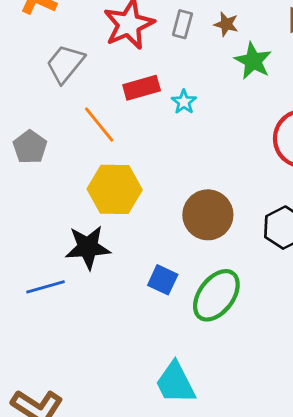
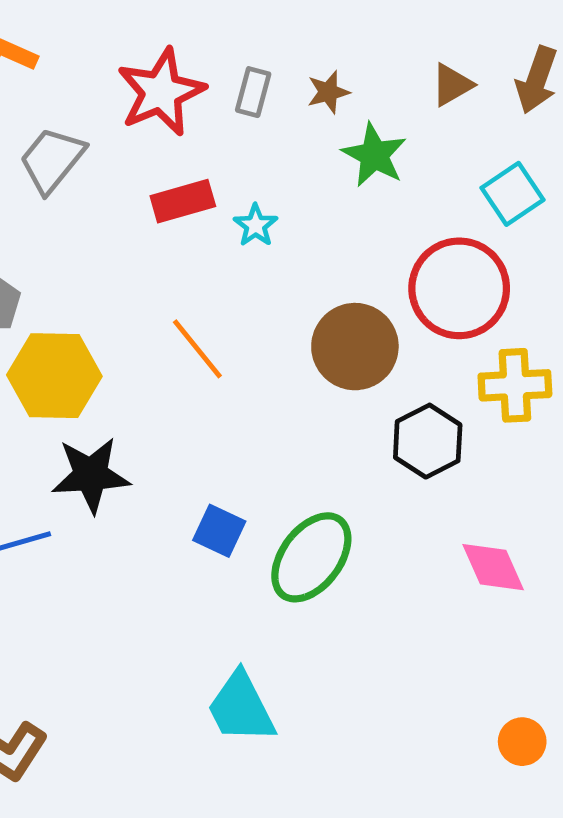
brown star: (226, 24) -> (328, 92), turned -30
orange line: (99, 124) -> (197, 349), moved
yellow hexagon: (115, 189) -> (54, 376), moved
brown circle: (208, 215) -> (355, 347), moved

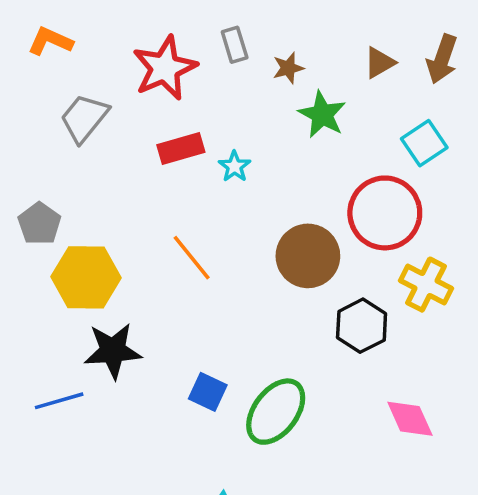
gray rectangle: (253, 92) -> (235, 45), moved, turned -32
yellow cross: (515, 385) -> (426, 285), turned 30

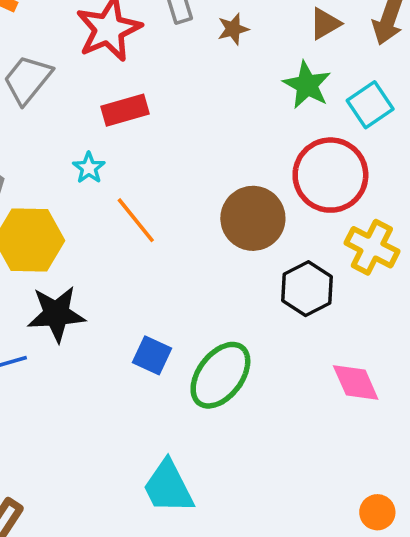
green star: (322, 115) -> (307, 85), moved
cyan star: (235, 166) -> (89, 168), moved

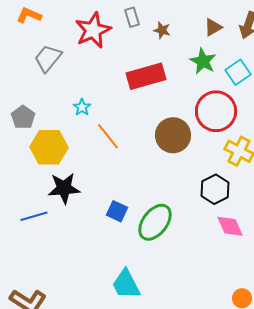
brown star: (233, 29) -> (162, 30), turned 30
red rectangle: (125, 110) -> (146, 76), moved, size x1.5
black hexagon: (307, 289) -> (215, 189), moved

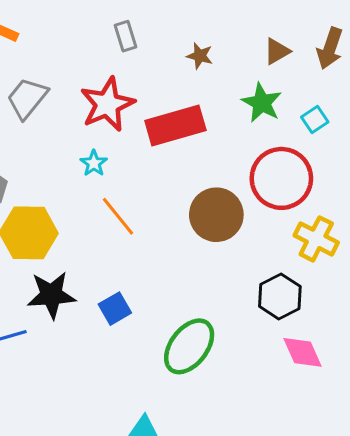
gray rectangle: (132, 17) -> (126, 36), moved
red star: (93, 30) -> (107, 104), moved
cyan square: (238, 72) -> (315, 119), size x0.7
cyan star: (82, 107) -> (94, 163), moved
blue square: (117, 211) -> (115, 309), moved, turned 35

